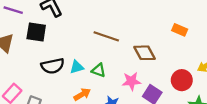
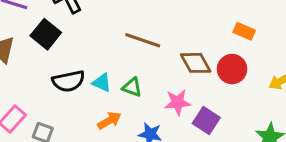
black square: (36, 32) -> (46, 34), turned 30
cyan triangle: (77, 67) -> (102, 83), turned 40
red circle: (182, 80) -> (232, 69), moved

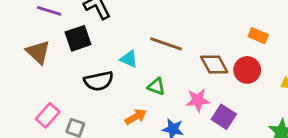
black square: (46, 34) -> (78, 38), turned 32
cyan triangle: (102, 83) -> (129, 59), moved

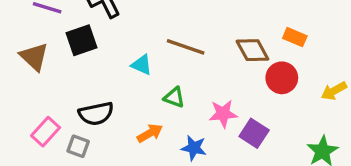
brown diamond: (214, 64) -> (252, 50), moved
black semicircle: (99, 81) -> (96, 114), moved

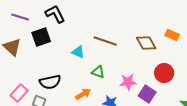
red circle: (282, 78) -> (164, 73), moved

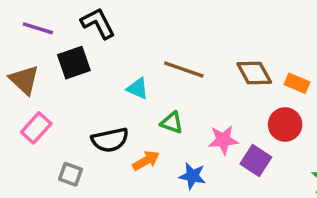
orange rectangle: (172, 35) -> (297, 83), moved
black semicircle: (50, 82) -> (110, 140), moved
pink rectangle: (19, 93) -> (36, 128), moved

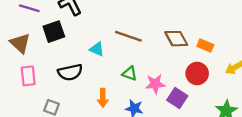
green triangle: (172, 123) -> (130, 73), moved
pink rectangle: (36, 128) -> (28, 76), turned -48
black semicircle: (110, 140) -> (70, 72), moved
orange arrow: (146, 161) -> (103, 98), turned 120

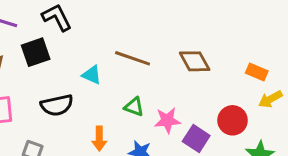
orange rectangle: (205, 46) -> (257, 72), moved
red circle: (197, 73) -> (233, 120), moved

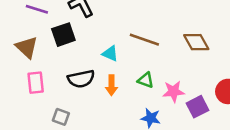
orange arrow: (99, 139) -> (111, 85), moved
purple square: (196, 139) -> (198, 107), turned 30

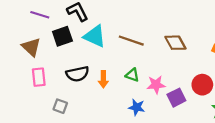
cyan triangle: (110, 54) -> (95, 36), moved, size x1.6

